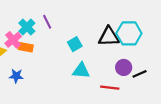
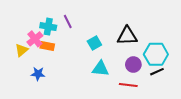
cyan cross: (27, 27) -> (48, 27), turned -35
cyan hexagon: (129, 33) -> (156, 54), moved
purple circle: (124, 67) -> (133, 65), moved

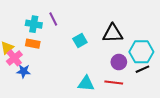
pink cross: (35, 39) -> (14, 58), moved
cyan triangle: (101, 69) -> (86, 84), moved

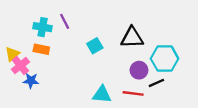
black line: (142, 69) -> (156, 83), moved

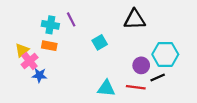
black triangle: (132, 38) -> (135, 19), moved

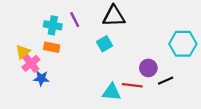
black triangle: (135, 19) -> (114, 16), moved
cyan hexagon: (165, 54) -> (183, 44), moved
red line: (136, 87) -> (132, 85), moved

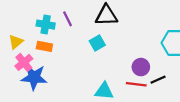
yellow triangle: (23, 52) -> (16, 42), moved
blue star: (41, 78) -> (34, 77), size x1.6
red line: (132, 85) -> (136, 84), moved

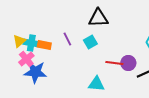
purple line: (67, 19) -> (67, 39), moved
cyan cross: (46, 25) -> (31, 43), moved
red line: (136, 84) -> (114, 63), moved

